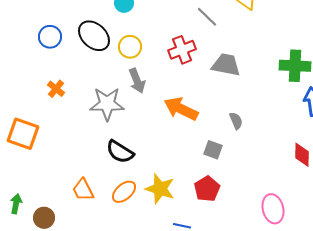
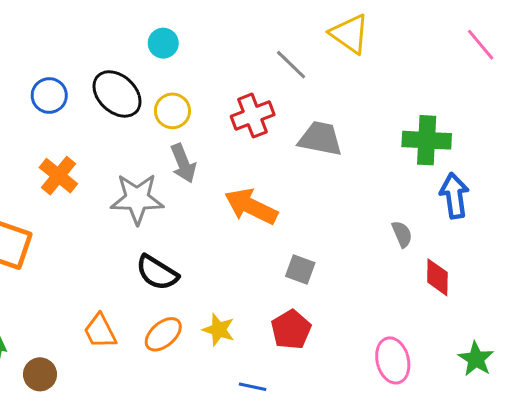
orange cross: (56, 89) -> (58, 176), size x1.4
gray semicircle: (236, 121) -> (402, 234), moved
yellow star: (160, 189) -> (219, 330), size x0.7

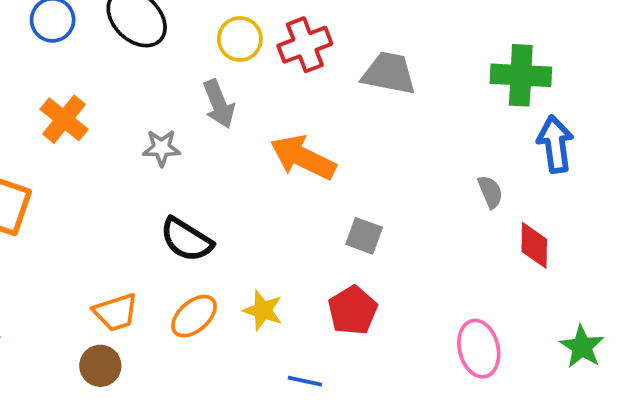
yellow circle: (172, 111) -> (240, 39), moved
gray star: (137, 199) -> (162, 148), size x0.6
orange trapezoid: (100, 331) -> (116, 312), turned -81
brown circle: (40, 374) -> (100, 366), moved

